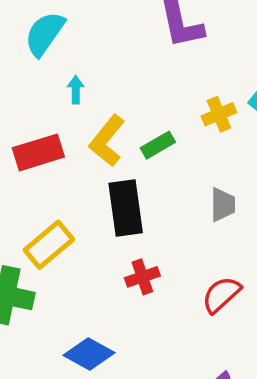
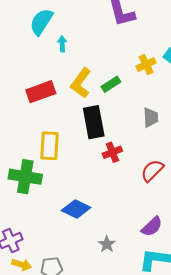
cyan arrow: (76, 90) -> (62, 44), moved
yellow rectangle: (49, 245) -> (49, 146), turned -44
red cross: (142, 277) -> (112, 152), moved

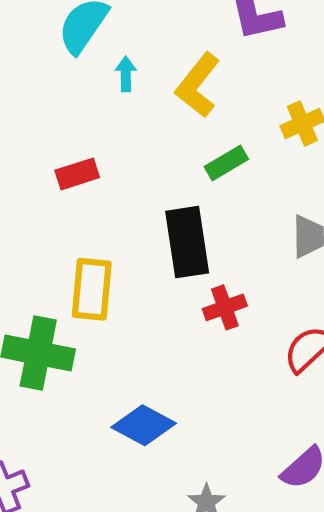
yellow L-shape: (81, 83) -> (198, 85), moved
red rectangle: (41, 92) -> (77, 174), size x0.7

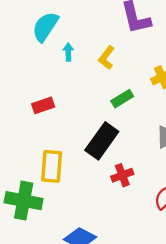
yellow L-shape: (198, 85) -> (106, 58), size x0.7
black rectangle: (187, 242) -> (102, 141), turned 45

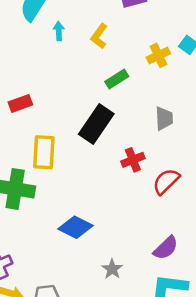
red rectangle: (43, 105) -> (20, 103), moved
red cross: (122, 175) -> (133, 160), moved

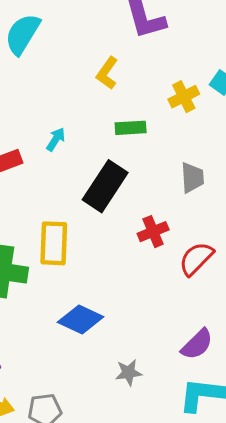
cyan arrow: (59, 31) -> (56, 139), moved, turned 36
green rectangle: (117, 79) -> (131, 128), turned 30
yellow rectangle: (44, 152) -> (54, 243), moved
gray star: (112, 269) -> (129, 373), turned 30

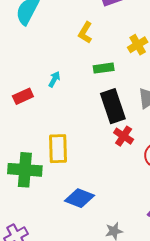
black rectangle: (105, 186) -> (113, 106), moved, turned -48
red cross: (153, 232) -> (124, 136), turned -30

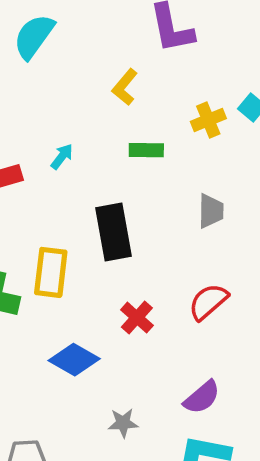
black rectangle: (113, 106) -> (113, 232), moved
red cross: (124, 136) -> (137, 318), moved

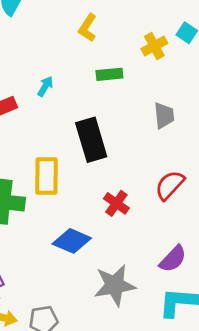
gray star: (123, 423) -> (115, 285), size x1.8

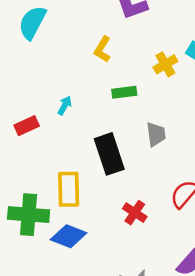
gray trapezoid: (164, 115) -> (156, 134), moved
blue diamond: (72, 241) -> (69, 236), moved

